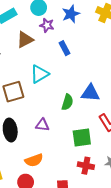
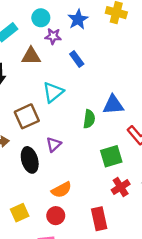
brown triangle: (25, 40) -> (31, 56), turned 36
purple triangle: (42, 125) -> (54, 145), moved, turned -40
red cross: (86, 166) -> (121, 187), turned -35

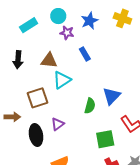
brown triangle: (31, 56) -> (49, 60), moved
blue triangle: (113, 105) -> (112, 96), turned -48

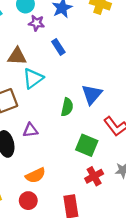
purple triangle: (58, 124) -> (30, 130), turned 32
green square: (105, 139) -> (87, 145), turned 36

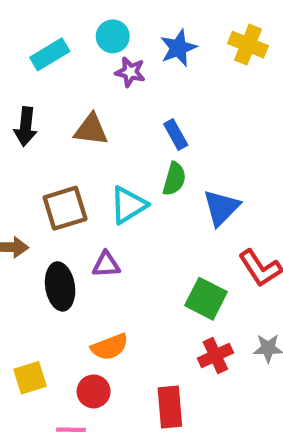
blue rectangle: (58, 47) -> (176, 135), moved
cyan triangle: (33, 78) -> (128, 205), moved
green semicircle: (67, 107) -> (174, 179), moved

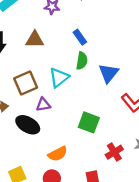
purple triangle: (106, 265) -> (43, 105), moved
black ellipse: (60, 286) -> (28, 125), turned -45
green square: (206, 299) -> (89, 122), moved

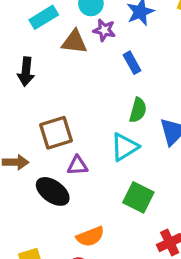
blue rectangle: (80, 37) -> (132, 63), moved
brown triangle: (35, 40) -> (74, 42), moved
cyan triangle: (59, 77) -> (125, 147), moved

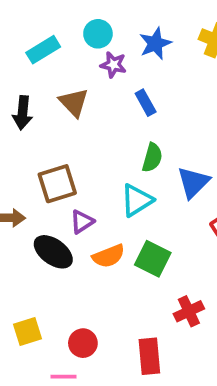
brown triangle: (74, 42) -> (74, 102), moved, turned 40
purple triangle: (77, 166) -> (82, 222), turned -30
orange semicircle: (90, 237) -> (109, 256), moved

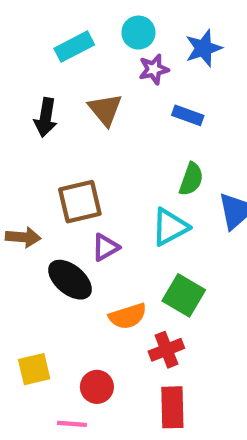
purple star: (113, 65) -> (154, 69), turned -30
blue rectangle: (146, 103) -> (188, 115), turned -45
orange semicircle: (109, 256) -> (128, 316), moved
red cross: (189, 311) -> (166, 350), moved

